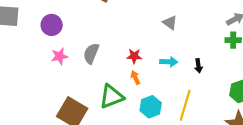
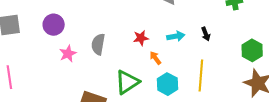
orange arrow: (135, 77) -> (155, 58), moved

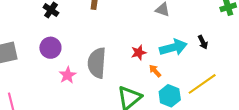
cyan arrow: (176, 36) -> (173, 47), size x1.5
gray semicircle: (98, 44) -> (97, 63), size x1.4
yellow line: (201, 75) -> (202, 84), turned 56

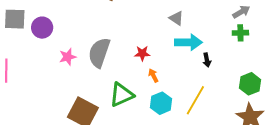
cyan arrow: (173, 47) -> (188, 42), moved
purple circle: (50, 48) -> (42, 28), moved
yellow line: (202, 84) -> (195, 100), turned -40

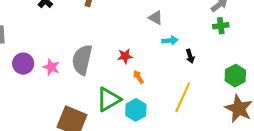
purple circle: (42, 28) -> (23, 64), moved
cyan arrow: (188, 42) -> (170, 40), size x0.6
pink star: (68, 57) -> (51, 67), turned -30
cyan hexagon: (161, 103) -> (136, 110), moved

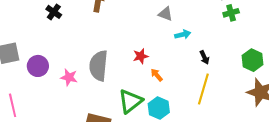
black arrow: (190, 56) -> (205, 57), moved
purple circle: (23, 64) -> (38, 66), moved

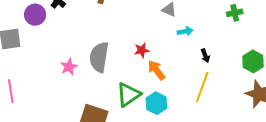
purple circle: (38, 66) -> (35, 15), moved
orange arrow: (157, 75) -> (156, 70), size x1.5
pink star: (69, 77) -> (69, 67), turned 30

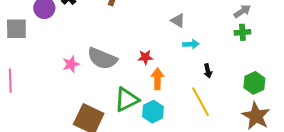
gray semicircle: (99, 57) -> (102, 58), turned -84
orange arrow: (156, 70) -> (157, 79), turned 30
yellow line: (202, 87) -> (201, 102), turned -56

